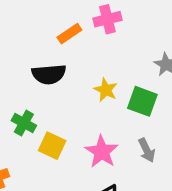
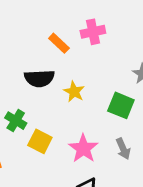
orange rectangle: (69, 34) -> (59, 43), turned 75
yellow star: (106, 90) -> (74, 92), moved

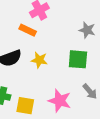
orange rectangle: (59, 43) -> (28, 30), moved

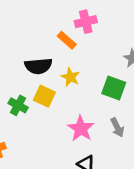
yellow square: (25, 106) -> (44, 96), moved

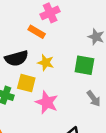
pink star: (81, 129) -> (47, 102), moved

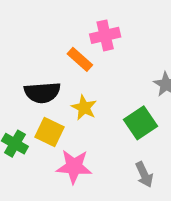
green square: (84, 65) -> (140, 123), turned 35
pink star: (47, 102) -> (74, 167), turned -30

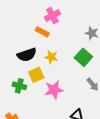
yellow square: (50, 132) -> (36, 75), turned -35

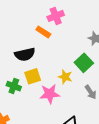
yellow star: (51, 57) -> (65, 77), moved

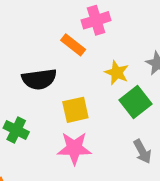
yellow square: (33, 76) -> (75, 110), moved
yellow star: (65, 77) -> (117, 73), moved

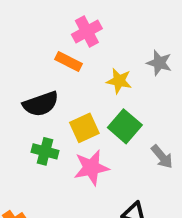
green square: (136, 102) -> (125, 126), moved
green cross: (16, 130) -> (45, 151), moved

